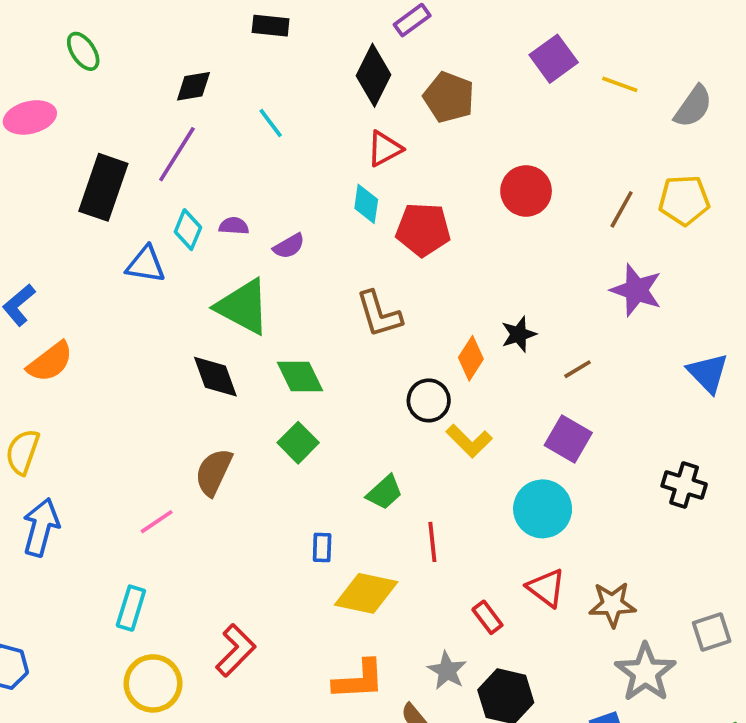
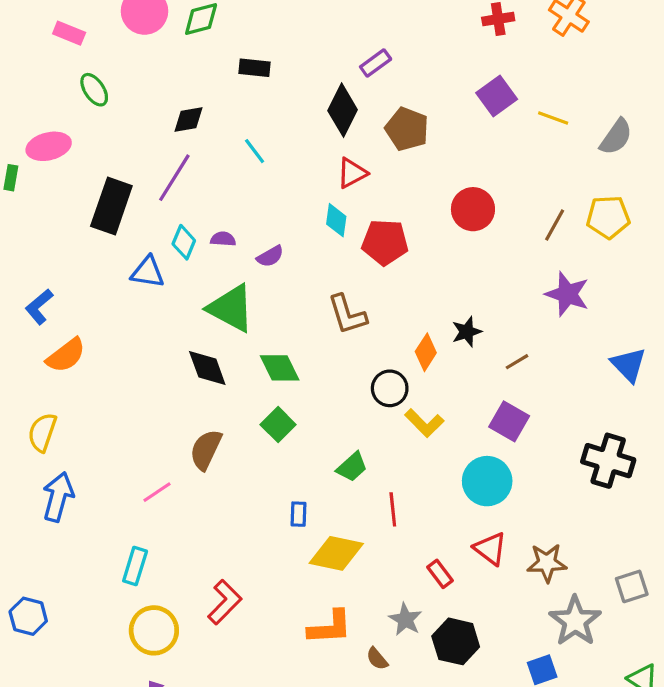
black cross: (684, 485) -> (608, 461), size x1.4

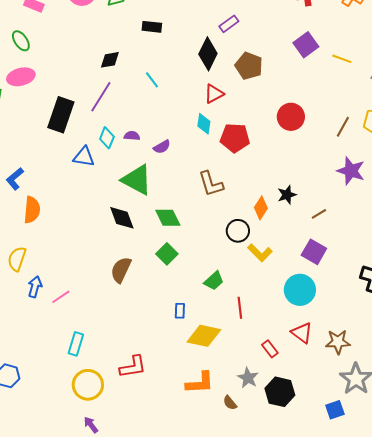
green ellipse: (94, 90) -> (21, 41), moved
orange semicircle: (66, 355) -> (32, 210), turned -48
pink line: (157, 492) -> (61, 297), moved
blue arrow: (58, 497) -> (35, 287), moved, size x0.7
red L-shape: (225, 602) -> (133, 367), turned 36

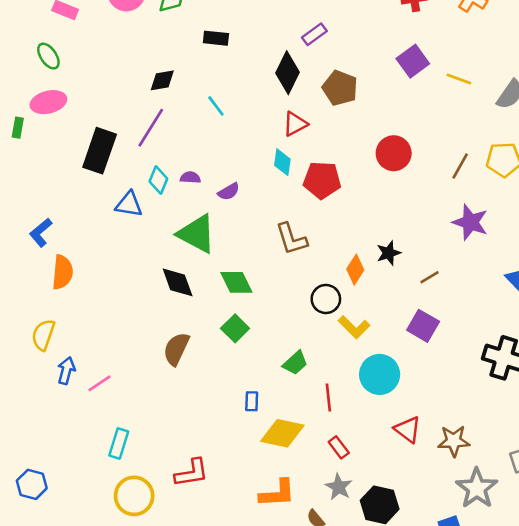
cyan circle: (300, 290) -> (380, 374), moved
red rectangle: (270, 349) -> (339, 447), moved

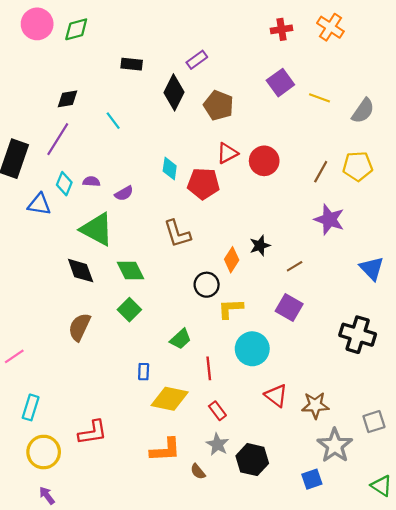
black rectangle: (216, 38) -> (132, 64), moved
red triangle: (295, 124) -> (227, 153), moved
yellow L-shape: (354, 327) -> (230, 309), turned 132

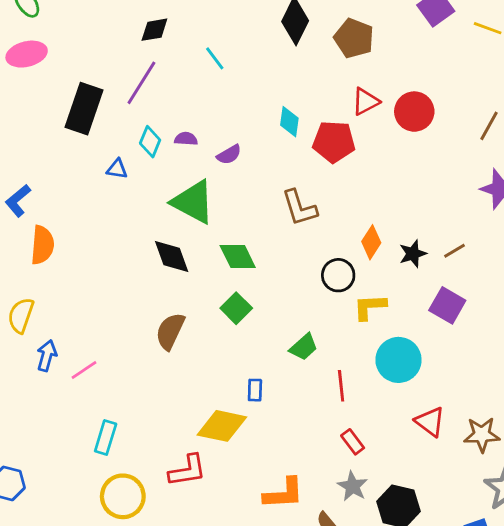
blue triangle: (39, 204) -> (117, 169), size x0.7
black star: (260, 246) -> (413, 254), moved
yellow diamond: (170, 399) -> (222, 426), moved

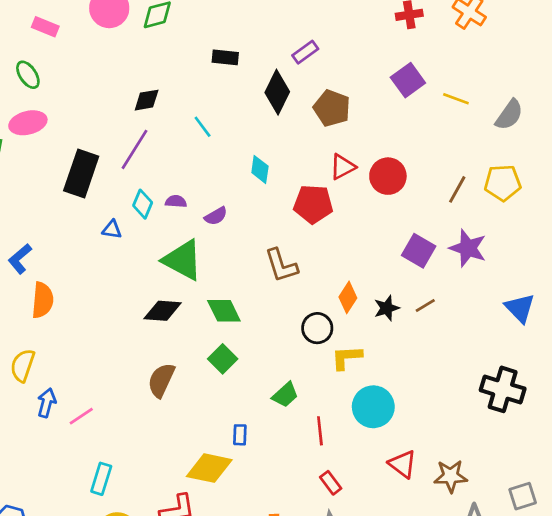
cyan diamond: (289, 122) -> (260, 169), moved
black diamond: (172, 257) -> (163, 311), turned -66
purple square: (447, 305) -> (419, 251), moved

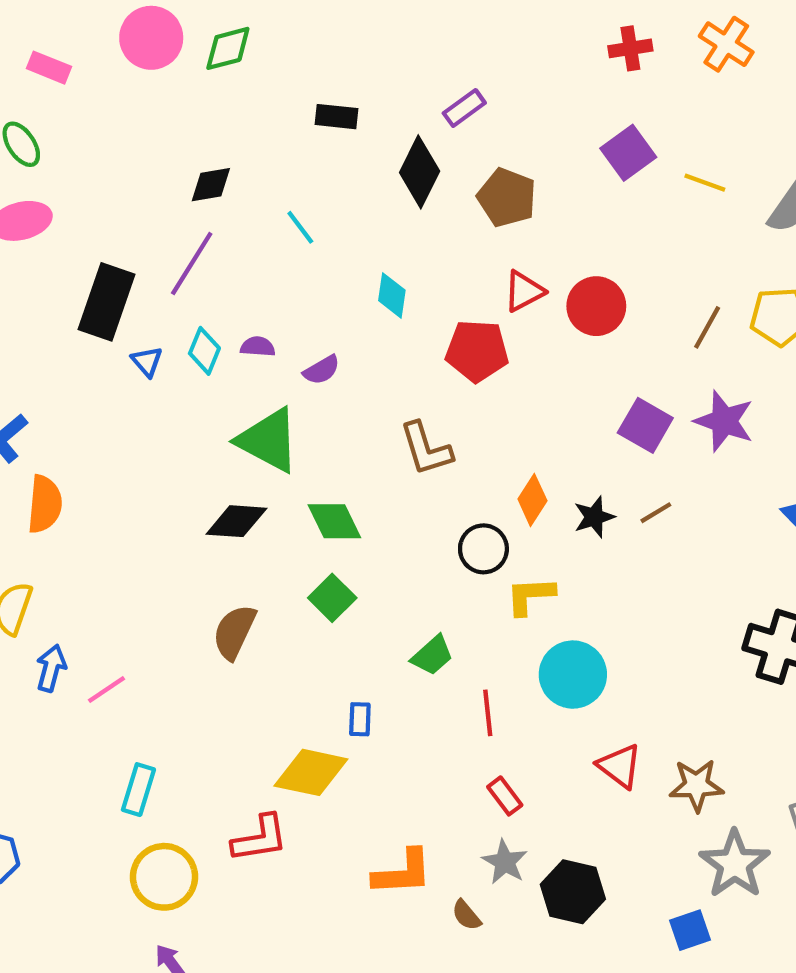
blue triangle: (112, 229) -> (147, 361), moved, turned 40

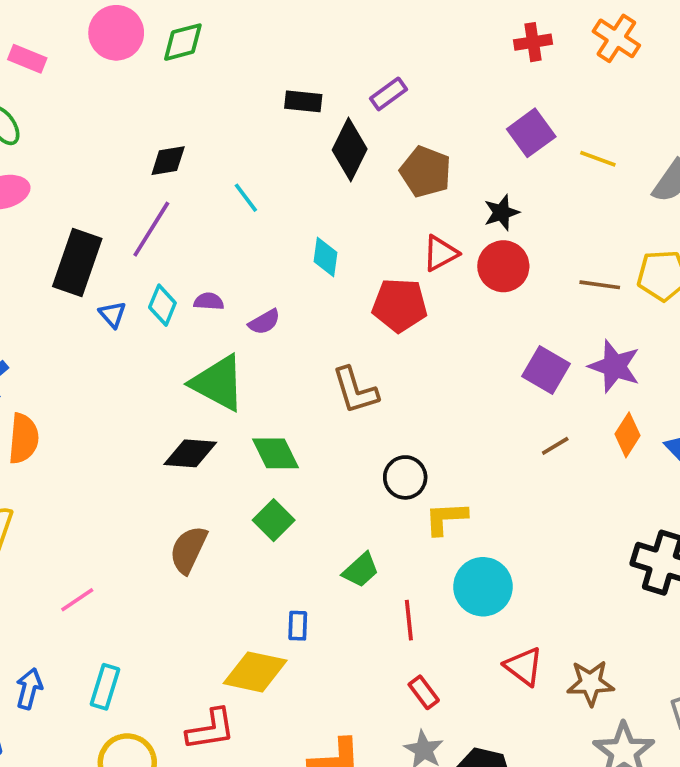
black rectangle: (336, 117) -> (303, 101), moved
brown line: (707, 327) -> (600, 285), turned 69
orange diamond: (532, 500) -> (627, 435), moved
black star: (594, 517) -> (502, 213), moved
blue arrow: (51, 668) -> (29, 689), moved

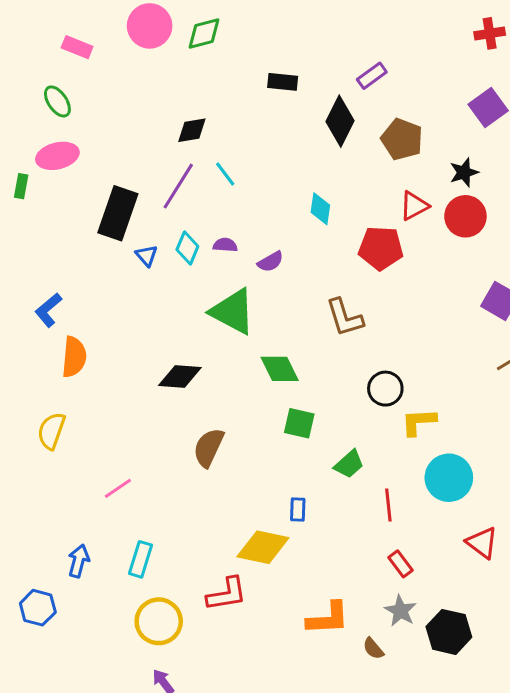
black rectangle: (303, 101) -> (283, 82), moved
cyan line: (246, 198) -> (225, 174), moved
black diamond: (190, 453) -> (180, 376), moved
green square: (274, 520) -> (299, 423), moved, turned -32

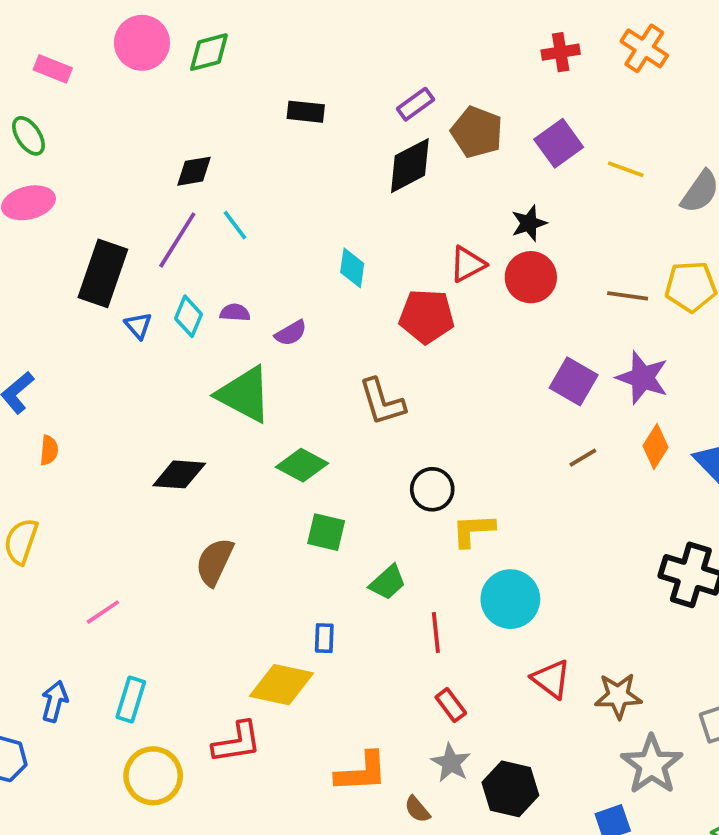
black diamond: (340, 121) -> (410, 166), moved, turned 36
brown pentagon: (402, 139) -> (477, 132), moved
orange semicircle: (74, 357) -> (49, 450), size x0.6
green diamond: (280, 369) -> (302, 465), turned -36

